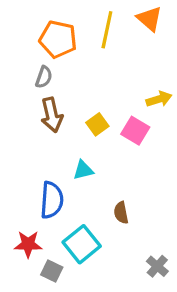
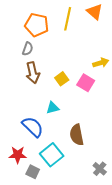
blue semicircle: (52, 200) -> (33, 127), turned -50
brown semicircle: (121, 213) -> (77, 135), size x1.5

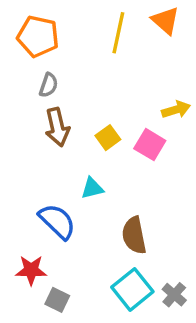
orange pentagon: (37, 25) -> (38, 36), moved
cyan square: (52, 155) -> (132, 289), moved

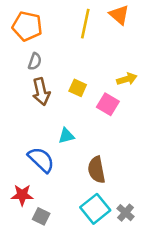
yellow square: (108, 138) -> (78, 88), moved, turned -30

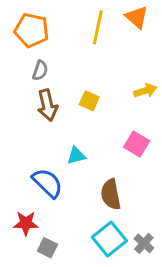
pink square: (108, 104) -> (137, 144), moved

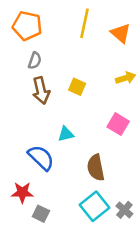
orange triangle: (137, 17) -> (121, 33), moved

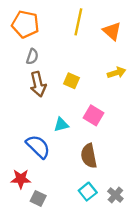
pink square: (118, 124) -> (93, 115), moved
cyan square: (94, 206) -> (88, 192), size x0.7

